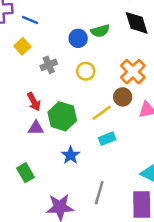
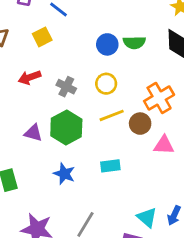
gray cross: (49, 65) -> (66, 87), moved, turned 35
red arrow: (34, 102) -> (30, 77), moved, turned 84
yellow line: (102, 113) -> (112, 115), moved
blue star: (71, 155) -> (64, 174), turned -30

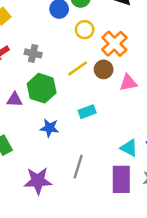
yellow circle: (106, 84) -> (85, 30), moved

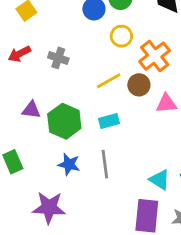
green hexagon: (42, 88) -> (64, 121), moved
cyan rectangle: (87, 112) -> (109, 121), moved
blue star: (49, 128) -> (69, 164), moved
gray line: (78, 167) -> (105, 164), moved, turned -30

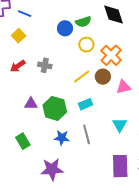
cyan triangle: (160, 180) -> (120, 125), moved, turned 35

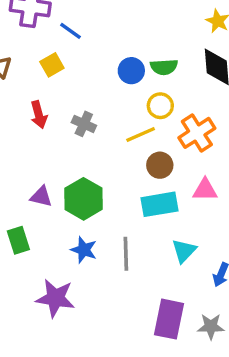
red arrow: (18, 66) -> (39, 115), turned -84
yellow line: (82, 76) -> (141, 134), moved
brown circle: (103, 77) -> (160, 165), moved
purple triangle: (31, 104) -> (41, 196), moved
cyan rectangle: (85, 104) -> (159, 204), moved, size x1.5

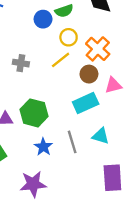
brown circle: (160, 165) -> (89, 74), moved
blue star: (84, 250) -> (43, 147), turned 30
cyan triangle: (184, 251) -> (101, 136), moved, turned -42

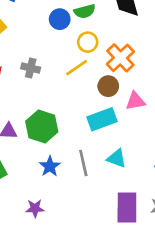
purple star: (33, 184) -> (35, 208), size x0.6

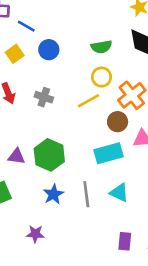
blue circle: (60, 19) -> (49, 50), moved
purple rectangle: (127, 207) -> (125, 241), size x0.6

